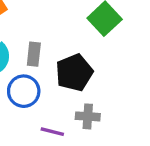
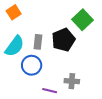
black pentagon: (74, 73) -> (63, 40), moved

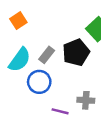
gray rectangle: (38, 42) -> (47, 55), turned 32

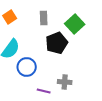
gray rectangle: (47, 55) -> (44, 18), moved, turned -40

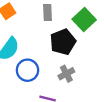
gray cross: (65, 82) -> (66, 74), moved, turned -32

